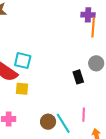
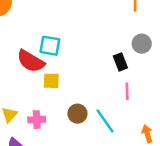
pink line: (84, 115) -> (127, 91), moved
brown circle: (48, 122) -> (77, 114), moved

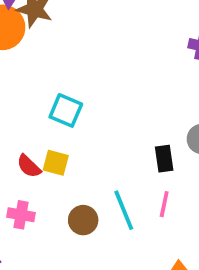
red semicircle: (31, 61) -> (29, 166), moved, size x0.6
cyan line: (105, 121) -> (124, 210), moved

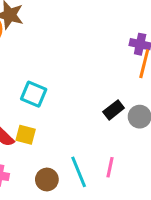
black rectangle: (164, 159) -> (114, 110), moved, turned 60

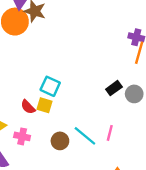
cyan square: (34, 94) -> (50, 86), moved
cyan line: (79, 172) -> (85, 136), turned -30

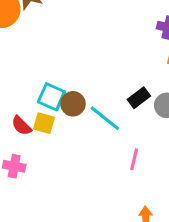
cyan line: (85, 136) -> (105, 118), moved
brown circle: (60, 141) -> (73, 104), moved

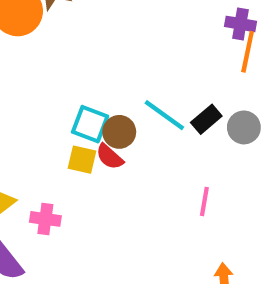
cyan line: (105, 118) -> (164, 115), moved
red semicircle: (21, 126) -> (110, 157), moved

